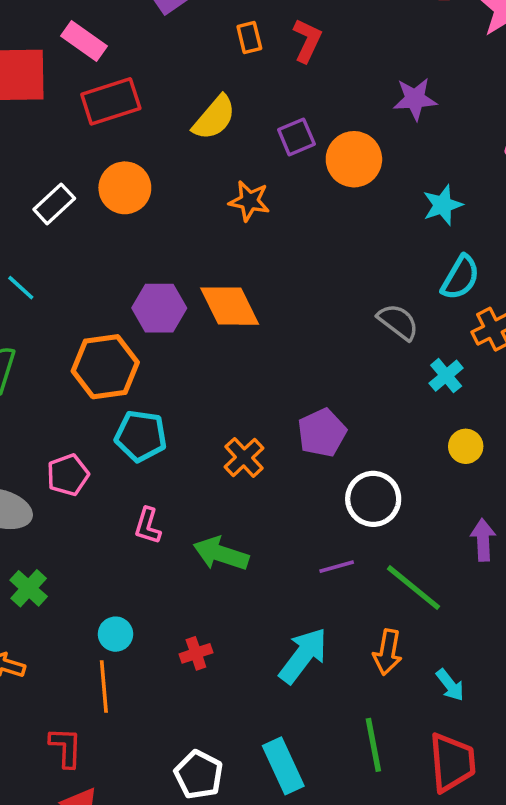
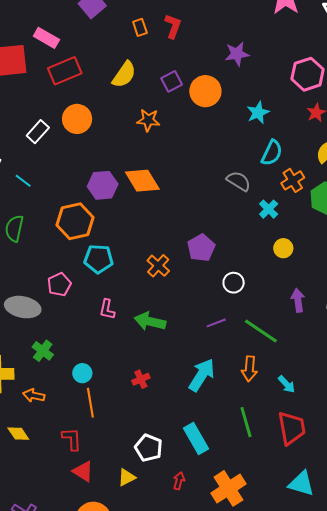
white circle: (373, 499) -> (234, 283), size x0.7
cyan circle: (115, 634) -> (82, 373), moved

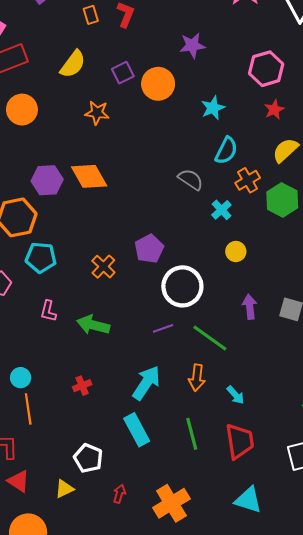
white circle: (234, 283) -> (182, 286), size x1.8
cyan rectangle: (196, 439) -> (137, 430), moved

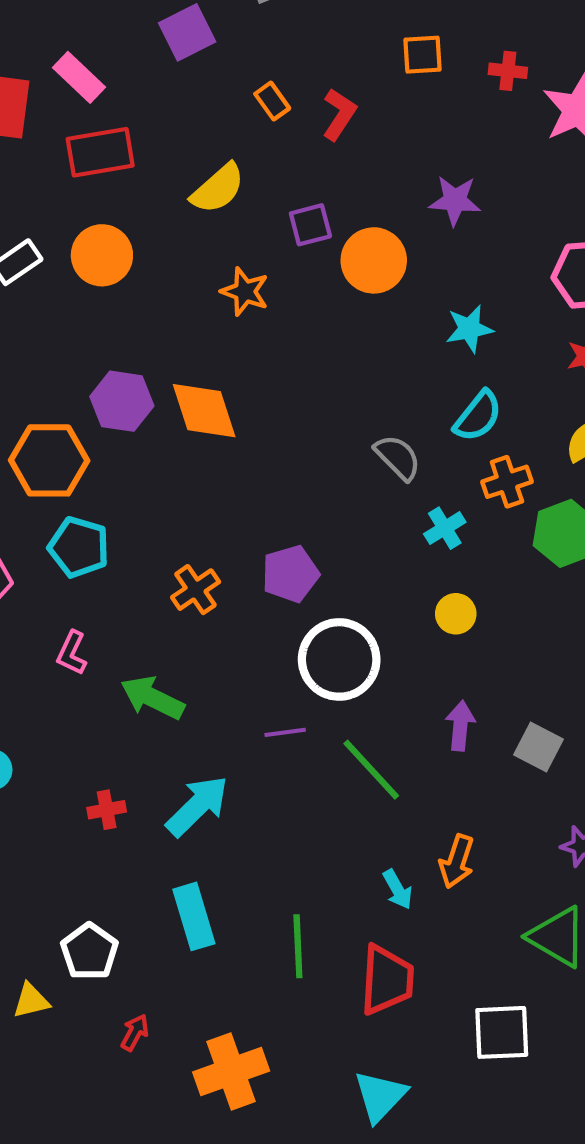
orange rectangle: (91, 15) -> (272, 101), turned -30
orange arrow: (197, 378) -> (457, 861), moved
cyan arrow: (146, 383) -> (197, 806), moved
cyan triangle: (248, 500) -> (380, 1096), turned 44

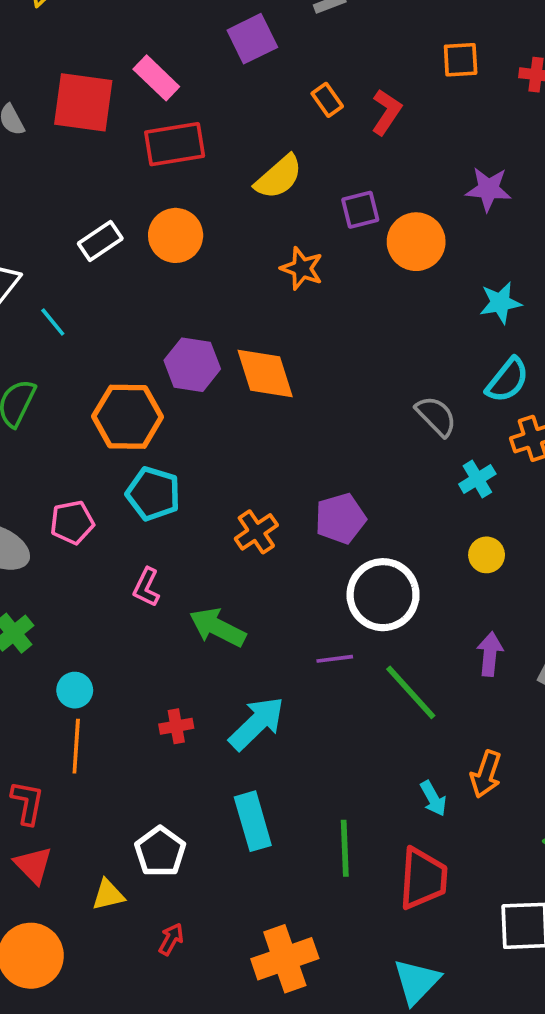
red arrow: (135, 1032) -> (171, 939), moved

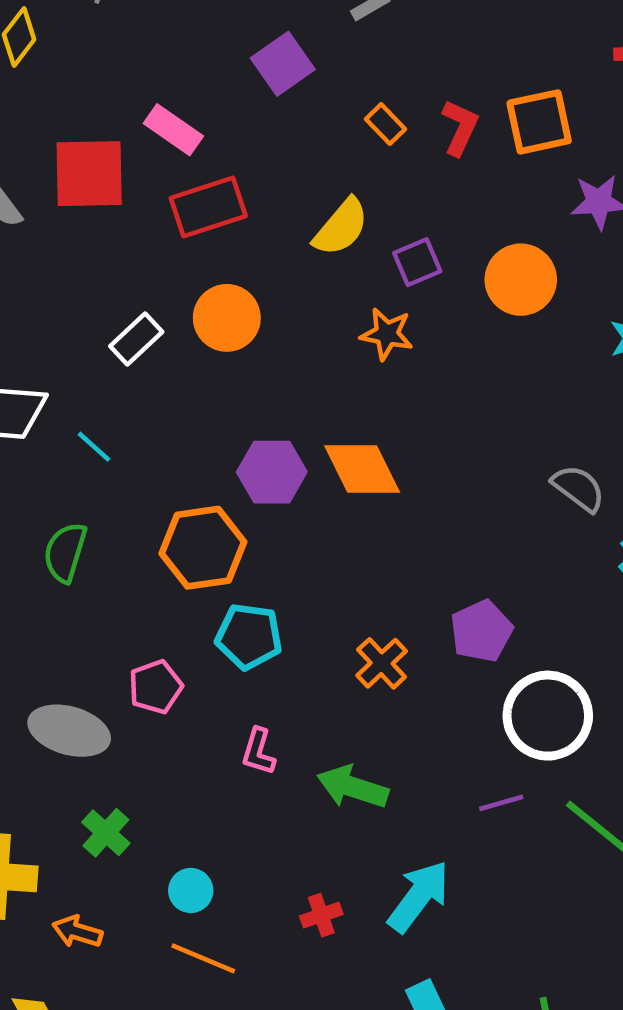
orange square: (461, 60) -> (539, 122), moved, size x1.4
purple square: (360, 210) -> (417, 262), moved
orange line: (76, 746) -> (203, 958), turned -62

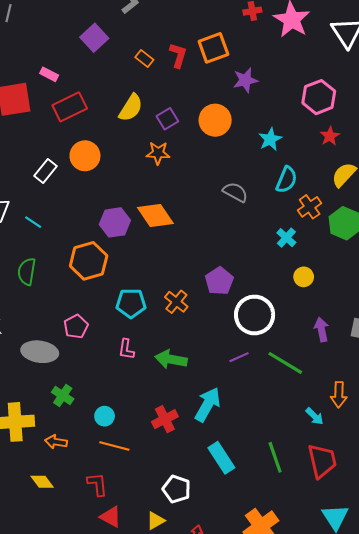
pink rectangle: (173, 130) -> (49, 74), size x0.7
gray semicircle: (578, 488) -> (235, 192), moved
cyan pentagon: (249, 636) -> (131, 303), moved
red cross: (321, 915) -> (165, 419), size x1.4

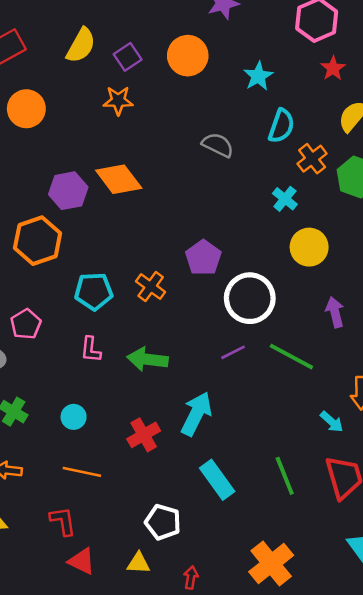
yellow circle: (304, 277) -> (309, 247), size x1.5
cyan circle: (105, 416) -> (74, 417), moved
yellow triangle: (156, 521) -> (138, 563), turned 36

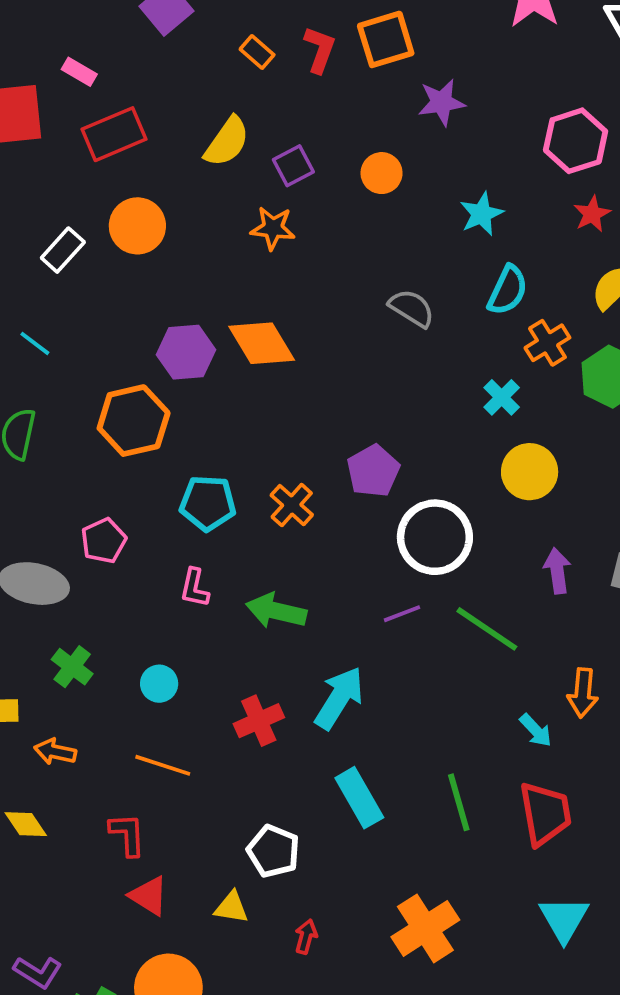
orange circle: (188, 56) -> (382, 173), size x0.7

